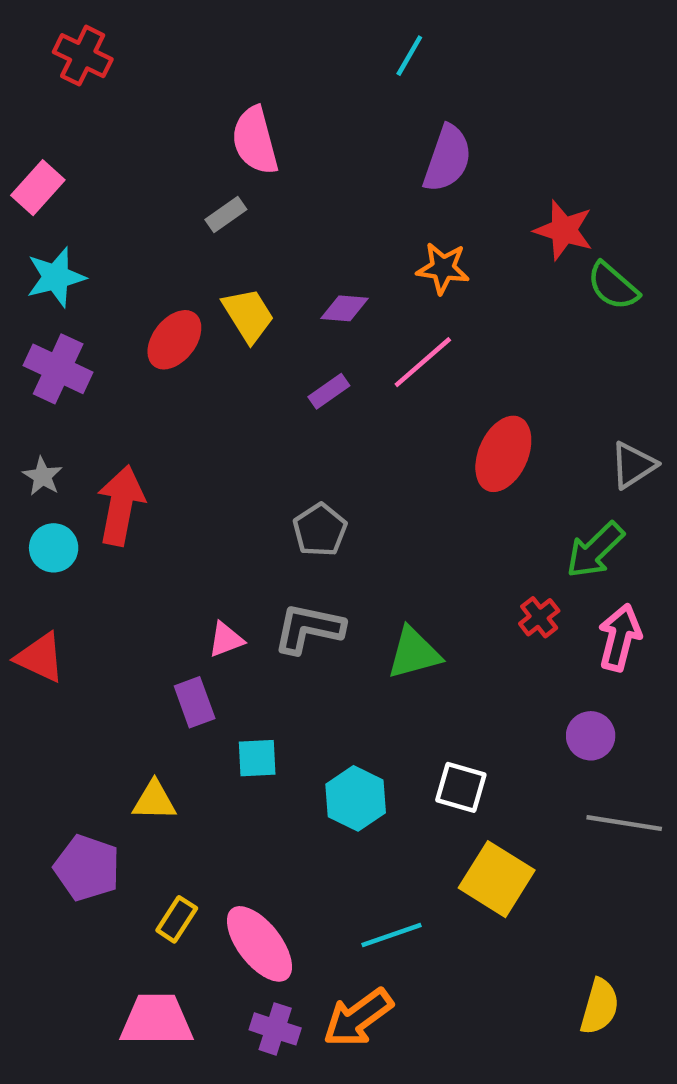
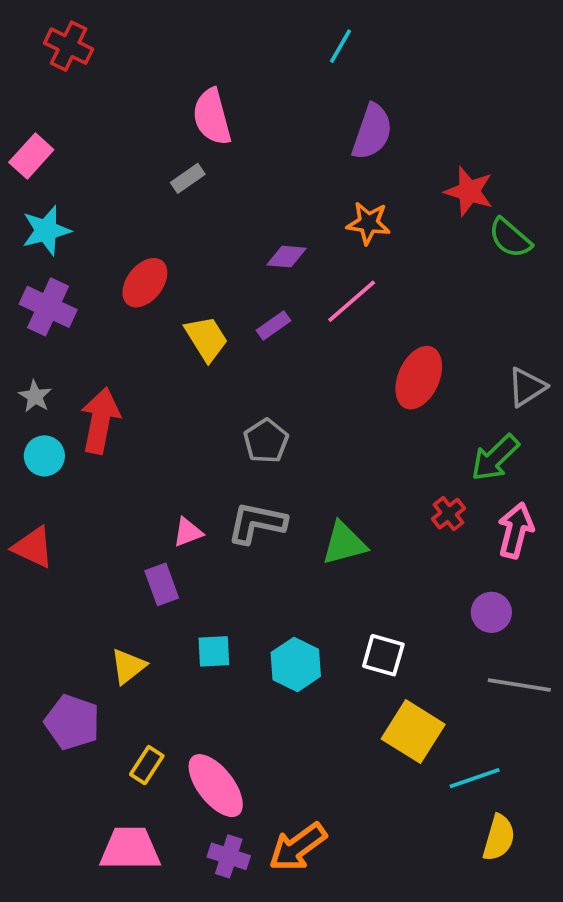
yellow trapezoid: (248, 315) -> (206, 339), moved
cyan square: (257, 758) -> (214, 651), moved
yellow triangle: (154, 801) -> (128, 666), turned -39
cyan line: (391, 935) -> (475, 778), moved

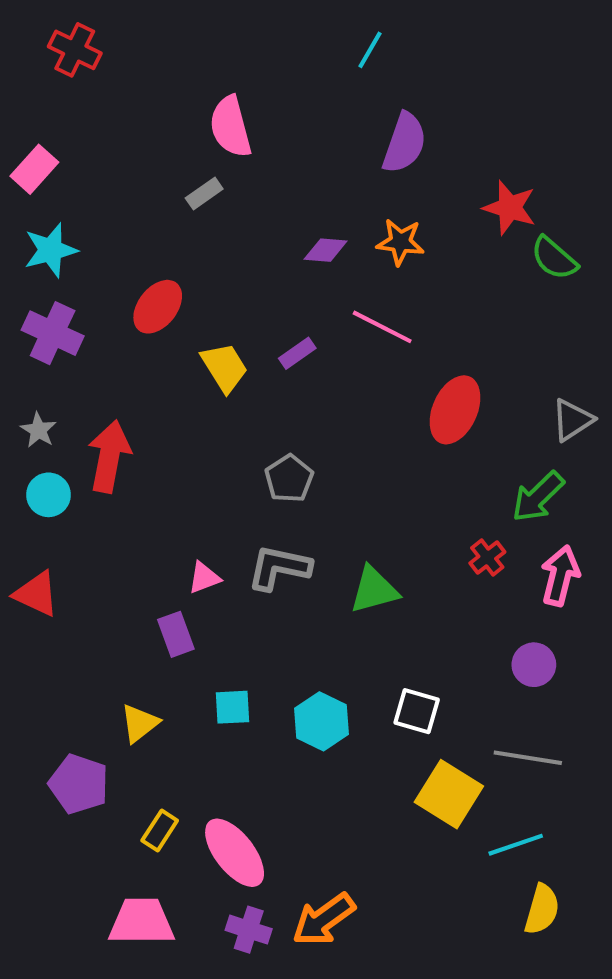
purple diamond: (286, 257) -> (326, 250), moved
pink line: (352, 301) -> (382, 327), turned 68
gray line: (519, 685) -> (528, 758), moved

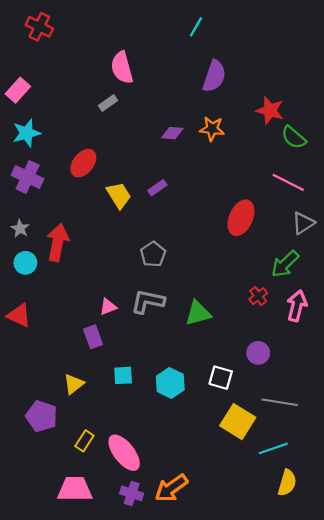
pink line: (382, 327) -> (288, 182), moved
purple circle: (534, 665) -> (258, 353), moved

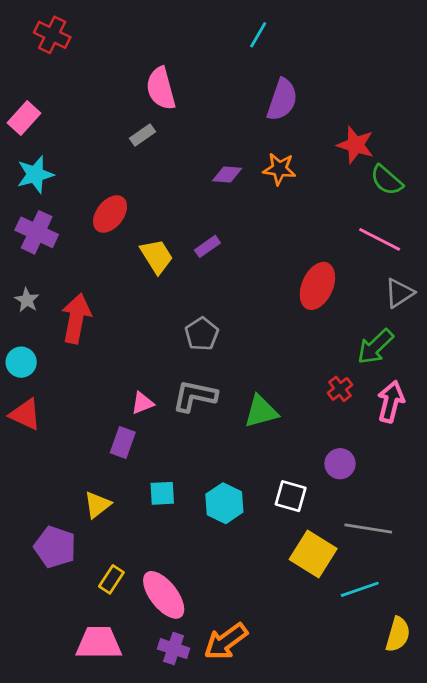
cyan circle: (25, 263) -> (21, 362), moved
purple rectangle: (93, 337) -> (123, 443), turned 40
yellow semicircle: (287, 483) -> (398, 634), moved

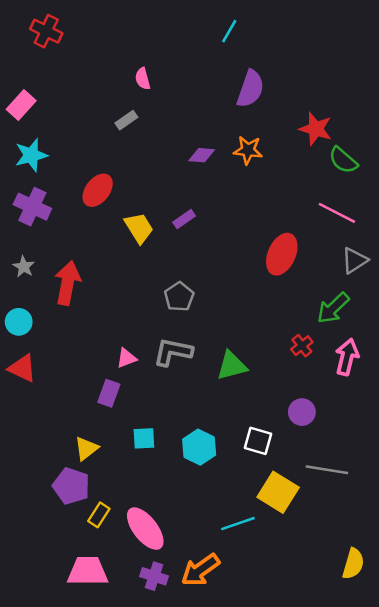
pink semicircle: (161, 88) -> (143, 79), size x0.6
purple pentagon: (55, 547) -> (71, 486), moved
cyan line: (360, 589) -> (238, 524), moved

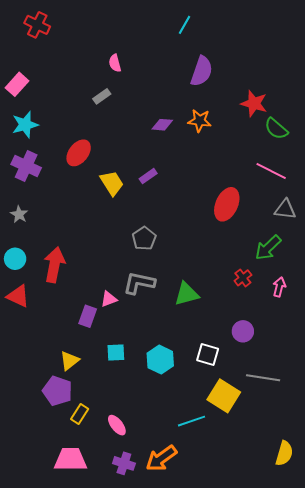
gray triangle: (354, 260) -> (285, 209), turned 40
red arrow: (68, 283) -> (54, 265), moved
pink arrow: (347, 357) -> (279, 287), size x0.7
pink triangle: (126, 358) -> (109, 299), moved
pink ellipse: (145, 529) -> (117, 425), size x0.6

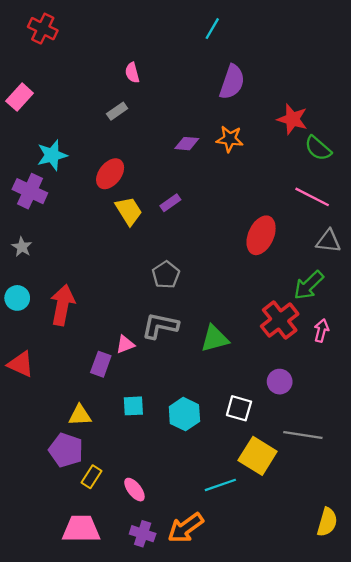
cyan star: (25, 125) -> (52, 155), moved
red ellipse: (79, 153) -> (110, 174), moved
red cross: (243, 278) -> (280, 320), size x1.8
red triangle: (18, 296) -> (21, 364), moved
yellow triangle: (69, 361) -> (80, 415), turned 35

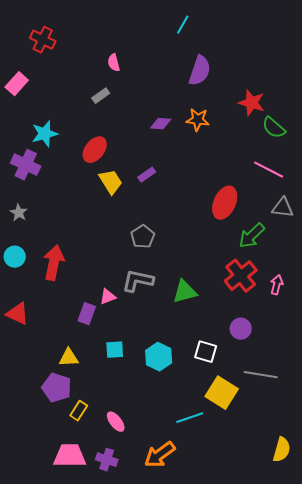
red cross: (43, 29) -> (43, 40), moved
green arrow: (309, 285) -> (252, 236), moved
purple cross: (143, 534) -> (107, 460), moved

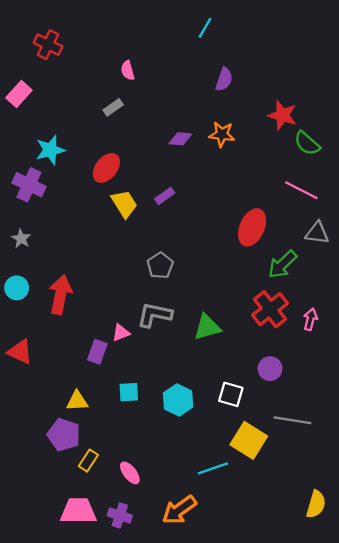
purple semicircle: (200, 71) -> (224, 79), size x0.7

